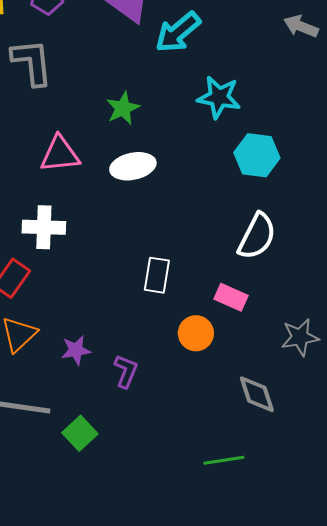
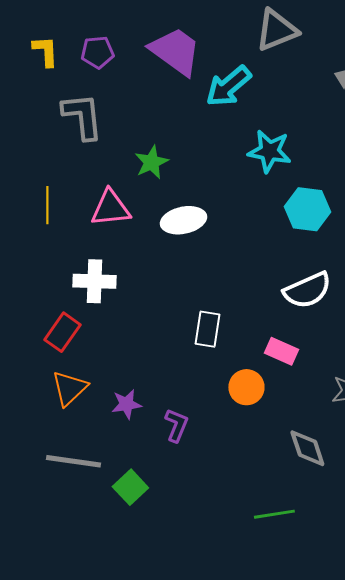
green star: (123, 108) -> (151, 162), moved
white semicircle: (257, 236) -> (307, 290), turned 39

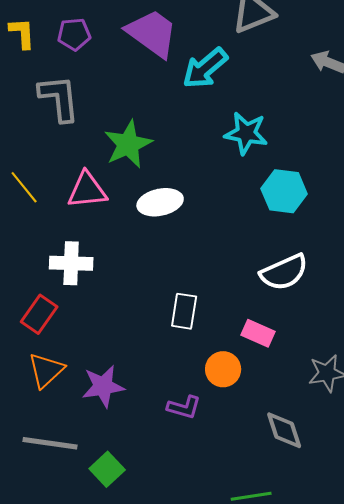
green star: (151, 162) -> (128, 144), size x1.4
yellow line: (47, 205) -> (24, 187), turned -39
purple star: (126, 404) -> (103, 386), size x1.4
purple L-shape: (176, 425) -> (184, 407), moved, turned 84

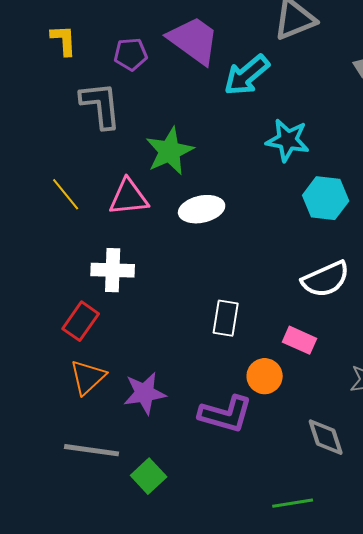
purple pentagon: (74, 34) -> (131, 54), moved
purple L-shape: (184, 407) -> (226, 414), size x1.6

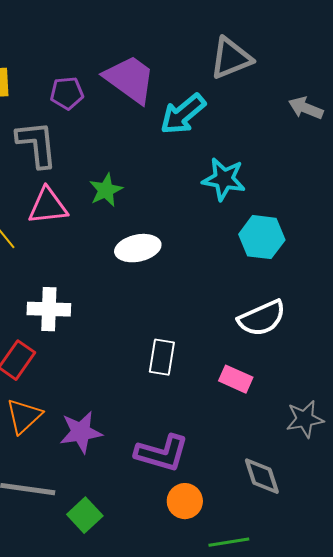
green star: (170, 151) -> (106, 190), size x0.7
pink triangle: (129, 197) -> (48, 206), moved
orange circle: (265, 376) -> (185, 501), moved

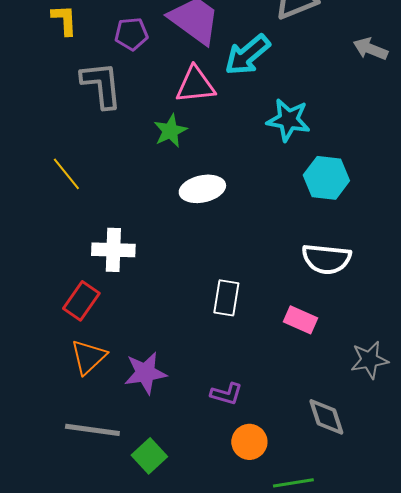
pink triangle: (48, 206) -> (195, 85), moved
white semicircle: (262, 318) -> (326, 259), turned 30
purple L-shape: (162, 453) -> (226, 394), size x0.6

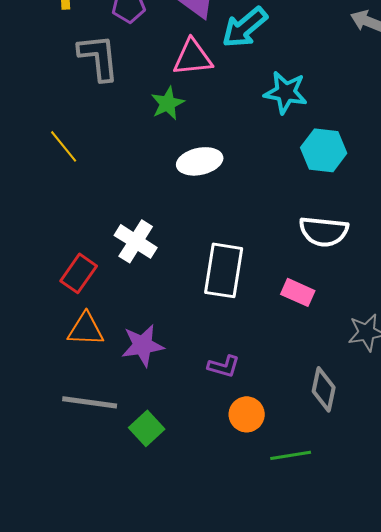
white cross: (113, 250) -> (136, 241), moved, turned 30
white rectangle: (226, 298) -> (224, 270), size x1.5
orange triangle: (88, 357) -> (86, 329), turned 45
gray diamond: (326, 417) -> (324, 389), turned 30

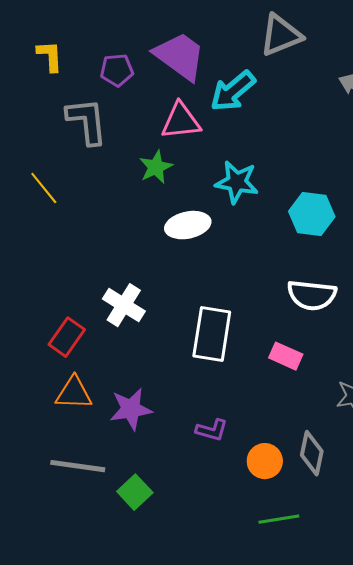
cyan star: (286, 92) -> (237, 182), moved
yellow line: (64, 146) -> (44, 188), moved
orange circle: (247, 414) -> (265, 461), moved

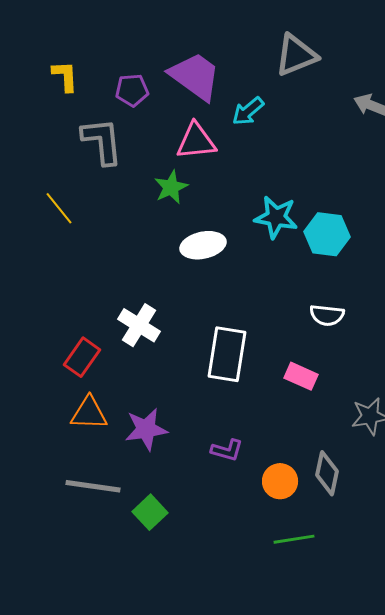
cyan arrow: (233, 91) -> (248, 111), size x0.7
cyan star: (237, 182) -> (276, 217), moved
white semicircle: (312, 295) -> (327, 315), size x0.7

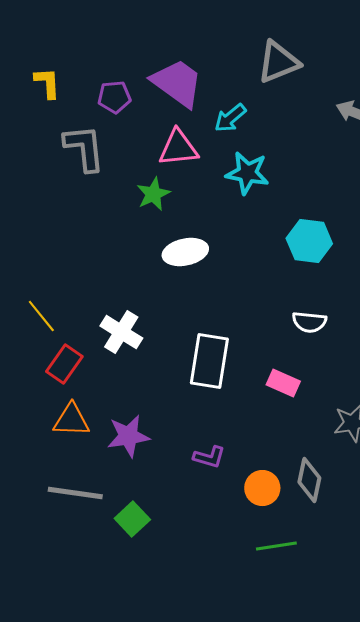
yellow line: (59, 208) -> (41, 316), moved
cyan star: (276, 217) -> (247, 173), moved

